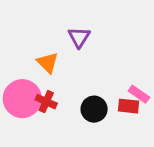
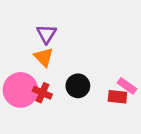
purple triangle: (79, 37) -> (46, 34), moved
black circle: (94, 109) -> (78, 86), moved

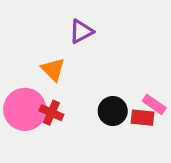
purple triangle: (46, 34) -> (81, 31), moved, turned 30
black circle: (78, 86) -> (113, 111), moved

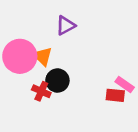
pink circle: (25, 109) -> (20, 56), moved
black circle: (113, 111) -> (57, 80), moved

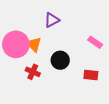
black circle: (57, 80) -> (60, 60), moved
pink rectangle: (125, 85) -> (95, 42), moved

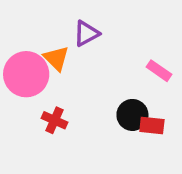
orange triangle: (34, 44) -> (56, 58), moved
black circle: (60, 60) -> (132, 115), moved

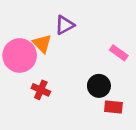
red rectangle: (152, 126) -> (113, 107), moved

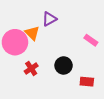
black circle: (99, 86) -> (64, 65), moved
red cross: (41, 90) -> (31, 69), turned 32

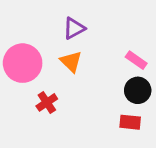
orange triangle: (32, 33) -> (71, 62), moved
black circle: (64, 65) -> (138, 90), moved

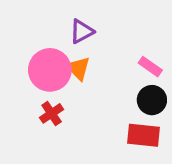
pink circle: (23, 63) -> (50, 70), moved
red rectangle: (130, 122) -> (144, 135), size x1.4

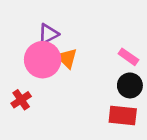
purple triangle: (82, 31) -> (48, 34), moved
red cross: (52, 113) -> (21, 100), moved

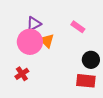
pink rectangle: (128, 57) -> (78, 27), moved
red cross: (21, 100) -> (22, 74), moved

